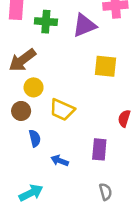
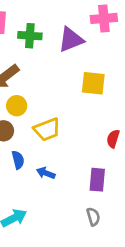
yellow trapezoid: (62, 110) -> (47, 129), turned -45
purple rectangle: (99, 149) -> (97, 180), moved
blue arrow: (60, 161) -> (46, 173), moved

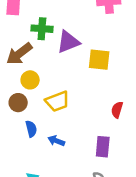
green cross: (30, 36) -> (42, 29), moved
purple triangle: (71, 40) -> (68, 42), moved

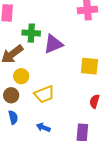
yellow square: (99, 60) -> (89, 66), moved
blue semicircle: (31, 129) -> (13, 117), moved

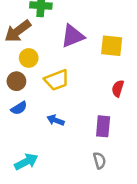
purple triangle: (53, 44) -> (73, 36), moved
blue semicircle: (13, 117) -> (19, 108), turned 72

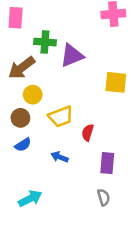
purple triangle: (73, 36) -> (72, 56), moved
red semicircle: (118, 88) -> (88, 133), moved

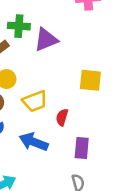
yellow square: (116, 82) -> (90, 80), moved
blue arrow: (60, 157) -> (34, 142), size x1.6

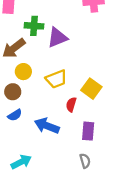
yellow square: (90, 80) -> (91, 89), moved, turned 30
yellow trapezoid: (35, 101) -> (56, 79), moved

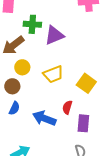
red semicircle: (71, 105) -> (67, 107), moved
blue semicircle: (15, 115) -> (14, 108), turned -32

